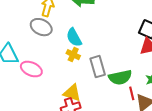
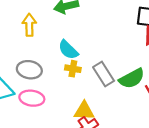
gray ellipse: (41, 27) -> (29, 70), moved

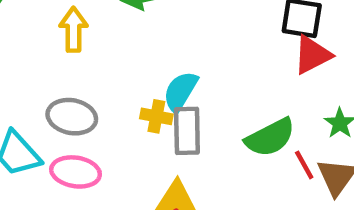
cyan semicircle: (68, 50) -> (180, 91), moved, turned 75
gray rectangle: (104, 74) -> (187, 131), moved, turned 30

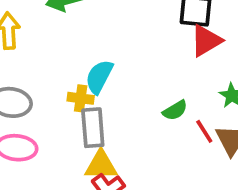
gray rectangle: (187, 131) -> (93, 128), moved
green semicircle: (270, 137) -> (175, 110), size x0.6

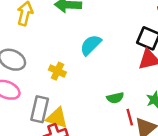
cyan semicircle: (99, 77) -> (91, 45), moved
gray rectangle: (93, 128) -> (40, 109), moved

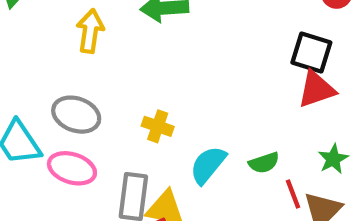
cyan semicircle: (91, 45) -> (208, 165), moved

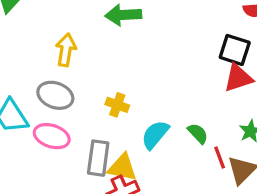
yellow arrow: (90, 31) -> (66, 50), moved
green semicircle: (264, 163) -> (198, 133), turned -115

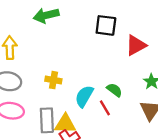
black square: (235, 50) -> (106, 25), moved
red line: (220, 157) -> (105, 108), moved

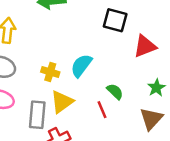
cyan semicircle: (84, 96) -> (81, 66), moved
yellow triangle: (65, 124) -> (62, 102), moved, turned -45

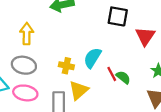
red triangle: (145, 46) -> (145, 36), turned -30
red line: (102, 110) -> (112, 74), moved

